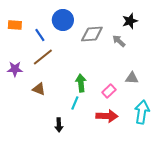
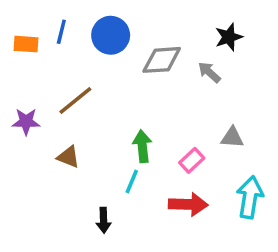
blue line: (40, 35) -> (61, 32), moved, turned 48

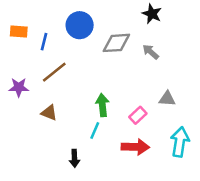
blue line: (61, 32) -> (44, 42), moved
black star: (229, 37) -> (152, 14), moved, turned -30

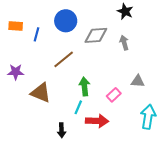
gray arrow: (151, 52) -> (124, 43), turned 32
brown line: (54, 72) -> (64, 59), moved
brown triangle: (49, 113) -> (41, 93), size x1.5
red arrow: (135, 147) -> (97, 121), moved

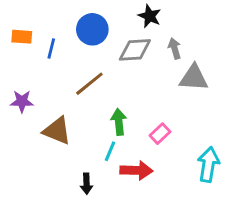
black star: (125, 11) -> (150, 16), moved
gray arrow: (124, 43) -> (175, 48), moved
gray triangle: (138, 81) -> (194, 78), moved, size x1.5

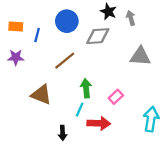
gray arrow: (175, 48) -> (131, 18), moved
purple star: (22, 101) -> (16, 57), moved

